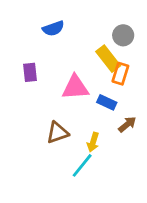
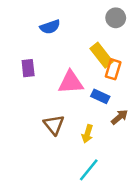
gray circle: (123, 35) -> (116, 18), moved
brown triangle: (57, 133) -> (54, 125), turned -50
cyan line: (82, 165) -> (89, 170), moved

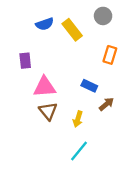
yellow rectangle: (102, 55) -> (72, 30), moved
orange rectangle: (113, 69) -> (110, 55), moved
pink triangle: (71, 82) -> (45, 87), moved

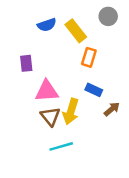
orange rectangle: (110, 55) -> (89, 57), moved
yellow arrow: (78, 119) -> (71, 112), moved, size x1.5
cyan line: (79, 151) -> (61, 146), moved, turned 35

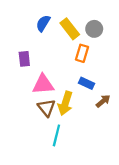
gray circle: (108, 16) -> (94, 29), moved
blue semicircle: (47, 25) -> (43, 23), turned 140
cyan line: (61, 146) -> (56, 135), turned -60

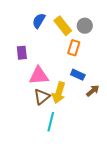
brown triangle: (46, 108) -> (42, 97), turned 30

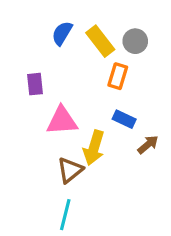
brown triangle: (42, 97) -> (70, 170), moved
cyan line: (51, 122) -> (65, 215), moved

